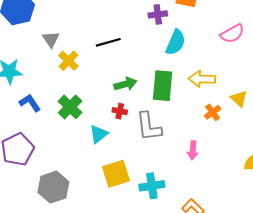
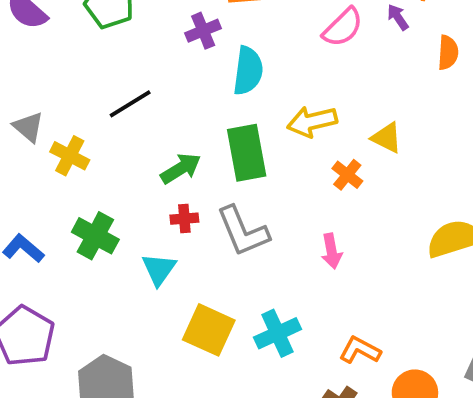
yellow square: (116, 174) -> (209, 330), turned -32

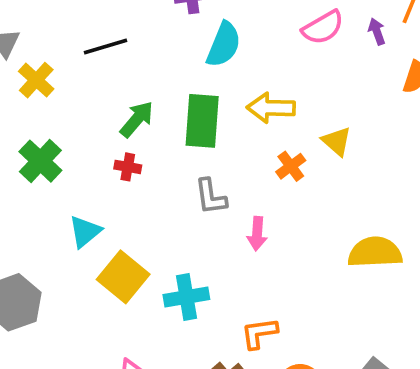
green arrow: (181, 168) -> (137, 119), turned -33
gray L-shape: (243, 231) -> (211, 197), moved, size x0.7
cyan triangle: (159, 269) -> (85, 232), moved
orange L-shape: (360, 350) -> (259, 333), turned -51

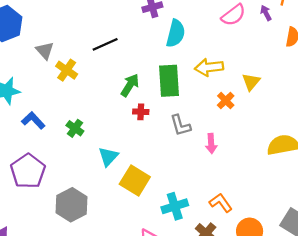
yellow triangle: (337, 141) -> (251, 82), turned 36
green cross: (40, 161) -> (75, 128), moved, size x0.7
red cross: (128, 167) -> (141, 112), moved
cyan cross: (186, 297) -> (175, 206), moved
orange L-shape: (259, 333) -> (221, 203), turned 70

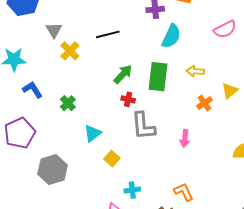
yellow arrow: (209, 67) -> (195, 71), size x0.7
gray L-shape: (180, 125) -> (143, 126), moved, size x1.4
yellow square: (135, 180) -> (112, 159), size x0.6
cyan cross: (175, 206) -> (132, 190), moved, size x0.7

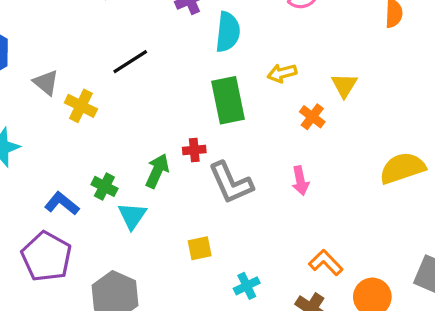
green arrow: (123, 74) -> (157, 171), moved
blue L-shape: (33, 90) -> (62, 204), moved
cyan triangle: (93, 133) -> (132, 216), moved
yellow square: (112, 159) -> (200, 248), turned -35

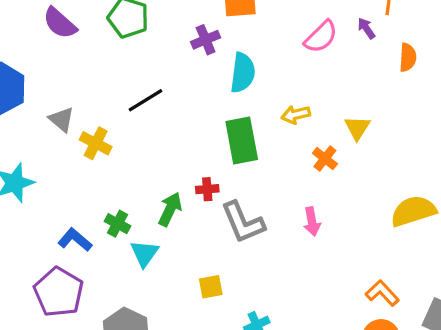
orange L-shape: (326, 263) -> (382, 293), moved

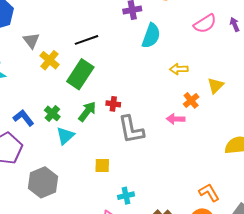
green rectangle: (242, 140) -> (80, 74), moved, turned 32
pink arrow: (312, 222) -> (176, 119), moved, turned 90

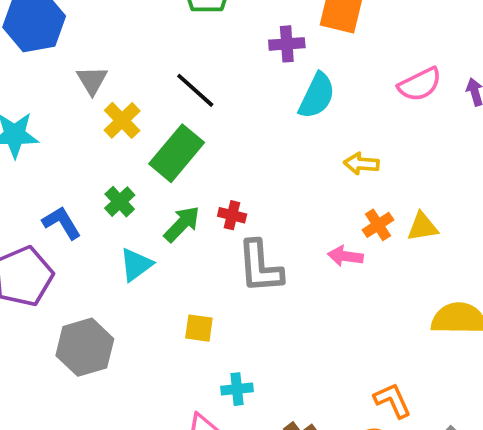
black line: (86, 40) -> (195, 90), turned 55
yellow triangle: (216, 86) -> (422, 227), moved, turned 30
green cross: (52, 113) -> (120, 202), moved

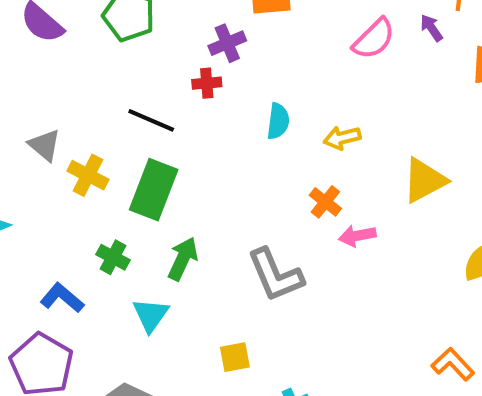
cyan semicircle: (317, 96) -> (278, 121), moved, size x0.7
red cross: (232, 215) -> (207, 83), moved
orange cross: (378, 225) -> (325, 202), moved
yellow triangle: (422, 227) -> (424, 180), size x1.4

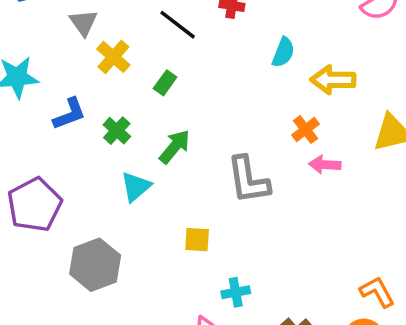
yellow arrow: (342, 138) -> (333, 80), size x1.4
green rectangle: (154, 190) -> (165, 83), size x0.5
blue L-shape: (62, 298) -> (70, 114), moved, turned 105

